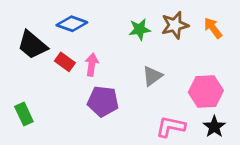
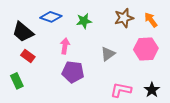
green star: (140, 29) -> (84, 21), moved
red rectangle: (65, 62) -> (28, 56), moved
pink hexagon: (206, 91) -> (146, 49), moved

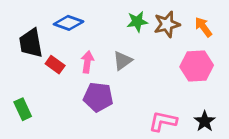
green star: (84, 21) -> (137, 22), moved
black trapezoid: (23, 32) -> (31, 43), turned 40
gray triangle: (108, 54) -> (122, 61), moved
red rectangle: (28, 56) -> (55, 65), moved

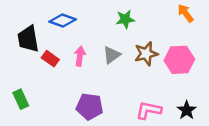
brown star: (167, 24) -> (146, 54), moved
orange arrow: (203, 27) -> (185, 13), moved
purple pentagon: (98, 97) -> (90, 107), moved

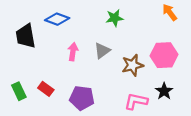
brown star: (146, 54) -> (133, 65), moved
red rectangle: (50, 59) -> (46, 89), moved
black star: (187, 110) -> (164, 91), moved

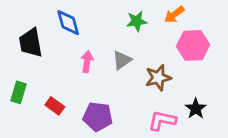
orange arrow: (170, 12) -> (174, 15), moved, turned -90
blue diamond: (57, 19) -> (68, 23), turned 55
pink hexagon: (164, 55) -> (193, 45), moved
green rectangle: (19, 91) -> (19, 92), moved, turned 42

